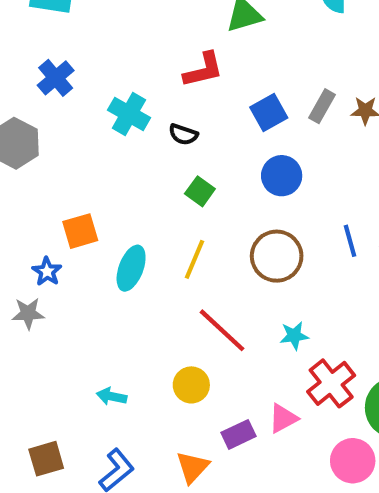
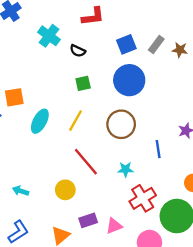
blue circle: (282, 176) -> (129, 80), size x1.4
green square: (200, 191) -> (83, 83), turned 35
blue line: (350, 241) -> (158, 149), moved
pink triangle: (283, 418) -> (114, 226), moved

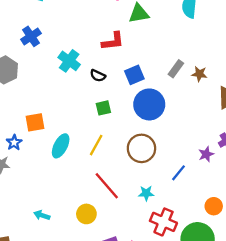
blue square: (126, 44) -> (134, 75), moved
blue line: (158, 149) -> (178, 173), turned 48
red cross: (143, 198) -> (163, 222), turned -35

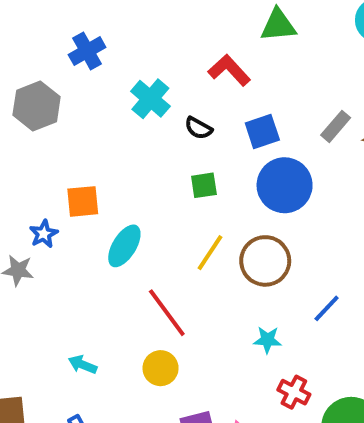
red L-shape: (113, 41) -> (229, 70), turned -130
yellow line: (96, 145) -> (210, 253), moved
red line: (107, 186) -> (167, 313), moved
red cross: (163, 222) -> (294, 392), size x0.7

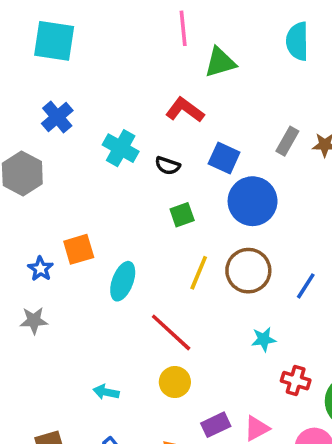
blue square: (262, 132) -> (224, 158), turned -36
blue star: (44, 234) -> (40, 269), moved
blue line: (327, 308) -> (306, 286), moved

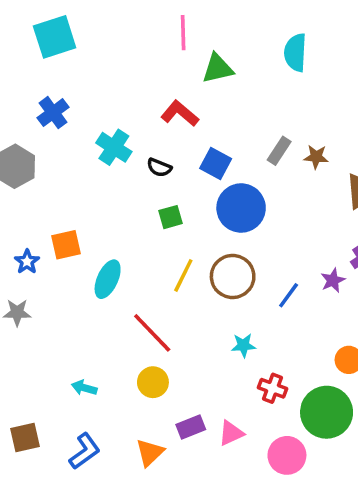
cyan square: (54, 41) -> (55, 37), turned -30

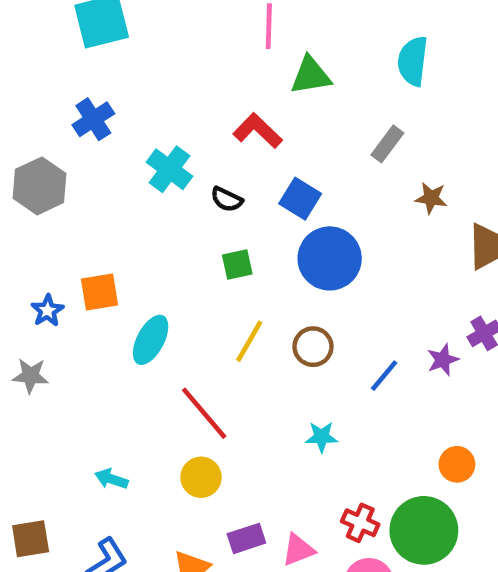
gray rectangle: (279, 151) -> (387, 144), moved
brown circle: (233, 276) -> (313, 347), size x0.7
red cross: (273, 388) -> (360, 523), moved

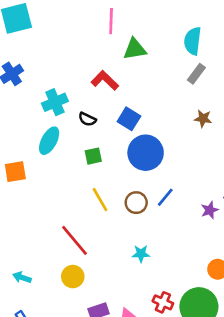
gray rectangle: (387, 144) -> (196, 74), moved
cyan cross: (169, 169) -> (55, 102), turned 30
cyan ellipse: (151, 340) -> (49, 141), moved
yellow line: (249, 341) -> (100, 200), turned -60
blue line: (384, 376) -> (165, 197), moved

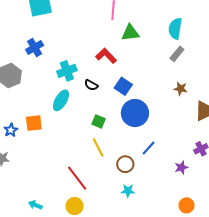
green square: (93, 156) -> (99, 121), moved, turned 32
brown circle: (136, 203) -> (125, 164), moved
purple star: (210, 210) -> (181, 167), moved

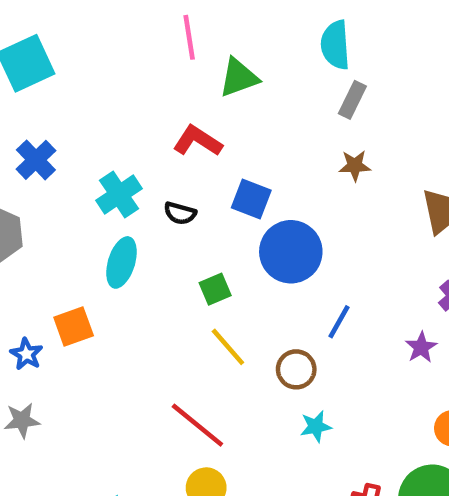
brown star: (180, 89) -> (355, 166), moved
green square: (99, 121) -> (215, 289), turned -32

